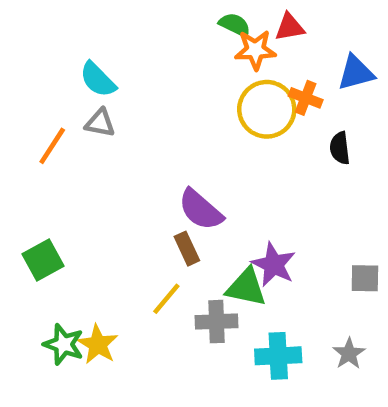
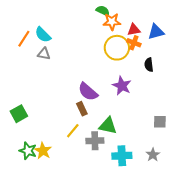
red triangle: (290, 27) -> (134, 30), moved
orange line: (52, 146) -> (24, 39), moved
purple star: (274, 265) -> (122, 86), moved

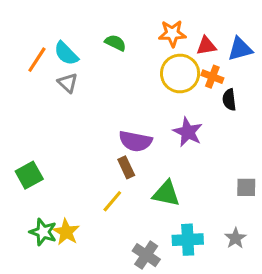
green semicircle: (103, 11) -> (115, 43), moved
orange cross: (134, 43) -> (212, 77), moved
gray triangle: (44, 54) -> (68, 83), turned 32
purple semicircle: (88, 92) -> (135, 141), turned -30
gray cross: (95, 141) -> (146, 255), moved, turned 36

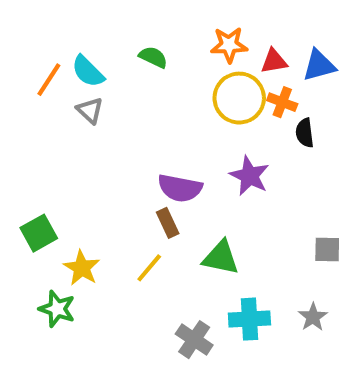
yellow star: (66, 232) -> (82, 268), moved

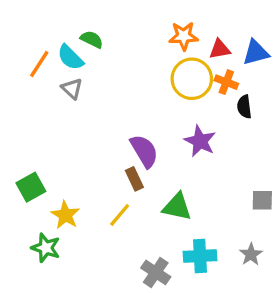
green semicircle: (153, 57) -> (92, 39), moved
purple semicircle: (180, 188) -> (144, 151), turned -132

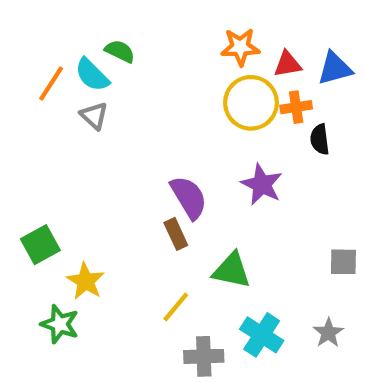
orange cross: (226, 82) -> (296, 107), turned -30
yellow line: (120, 215) -> (176, 307), moved
cyan cross: (200, 256) -> (262, 335), turned 36
gray cross: (156, 272) -> (204, 356), turned -36

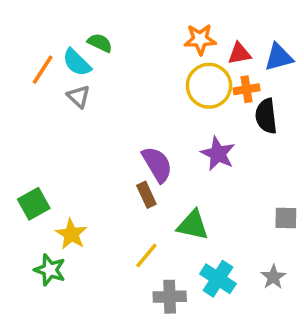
black semicircle: (320, 139) -> (266, 116), size x1.4

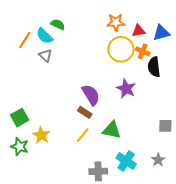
orange cross: (246, 89) -> (143, 51), turned 32
brown rectangle: (146, 195) -> (85, 112), turned -32
yellow line: (146, 256) -> (83, 135), moved
green star: (50, 270) -> (20, 147), moved

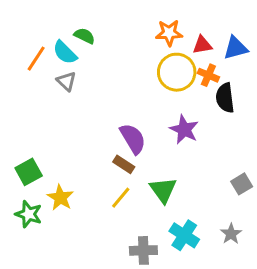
gray square: (165, 126) -> (242, 184), turned -32
green triangle: (112, 130) -> (163, 190), turned 42

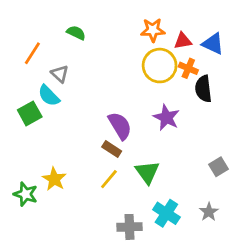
blue triangle: (236, 48) -> (213, 44), turned 40
cyan semicircle: (65, 52) -> (49, 96), moved
green square: (29, 172) -> (30, 113), moved

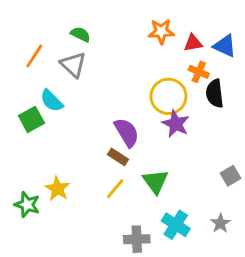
yellow circle: (160, 66) -> (168, 96), moved
gray triangle: (60, 74) -> (73, 65), moved, size x1.4

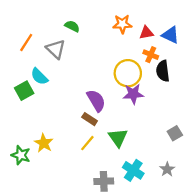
green semicircle: (80, 34) -> (72, 26), moved
purple star: (176, 124) -> (133, 94), turned -30

